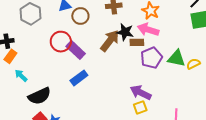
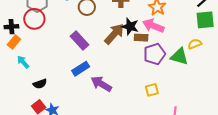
red circle: (61, 42) -> (34, 19), moved
yellow semicircle: (193, 64) -> (195, 44), moved
purple arrow: (141, 92) -> (101, 84), moved
black semicircle: (39, 96) -> (40, 84), size x0.6
yellow square: (140, 107) -> (152, 90), moved

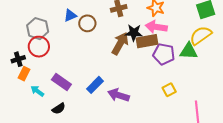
brown rectangle: (141, 38) -> (147, 41), size x1.5
purple rectangle: (79, 40) -> (61, 82), moved
yellow semicircle: (195, 44) -> (201, 35), size x1.6
purple pentagon: (154, 54) -> (164, 54), turned -30

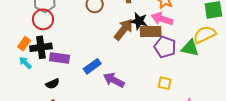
black cross: (18, 59) -> (41, 47), moved, size x1.5
purple rectangle: (61, 82) -> (60, 58), turned -36
yellow square: (169, 90) -> (165, 83), turned 32
cyan arrow: (37, 91) -> (25, 63), moved

